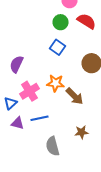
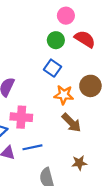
orange star: (56, 83) -> (64, 95), moved
pink cross: (30, 91) -> (21, 117), turned 36

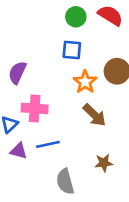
blue square: (53, 68) -> (72, 50), turned -30
orange star: (64, 95) -> (85, 82), turned 30

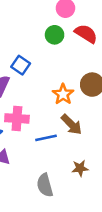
blue square: (72, 50) -> (21, 65), moved, turned 30
blue line: (48, 144) -> (46, 138), moved

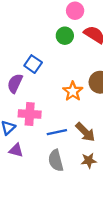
brown arrow: (72, 125) -> (85, 132), moved
gray semicircle: (45, 185) -> (56, 161), moved

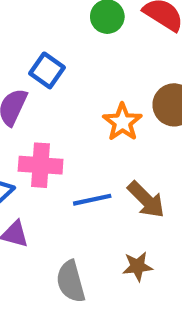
gray semicircle: (56, 161) -> (71, 281), moved
brown star: (89, 161) -> (137, 266), moved

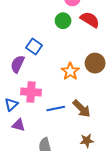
brown star: (137, 266) -> (87, 141), moved

